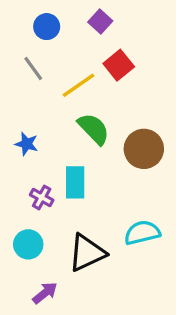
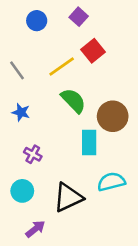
gray line: (33, 68) -> (17, 70), moved
cyan rectangle: (75, 182) -> (89, 142), moved

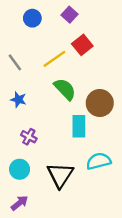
black triangle: (68, 197) -> (60, 175), turned -32
purple arrow: (35, 229) -> (20, 203), moved

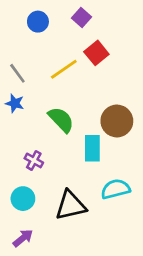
green semicircle: (65, 89) -> (61, 120), moved
blue star: (18, 100) -> (15, 103), moved
black triangle: (60, 175) -> (71, 205), turned 44

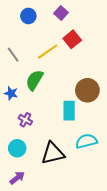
blue star: (15, 103) -> (11, 93), moved
green semicircle: (61, 120) -> (34, 80), moved, turned -105

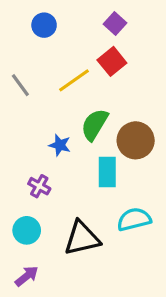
purple square: (61, 13) -> (115, 24), moved
green semicircle: (34, 80) -> (95, 125), moved
blue star: (11, 93) -> (60, 145), moved

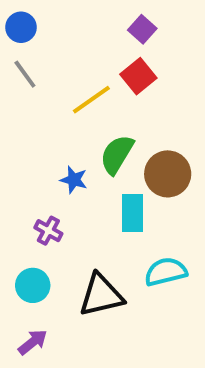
blue circle: (44, 25) -> (21, 27), moved
gray line: (20, 85) -> (25, 74), moved

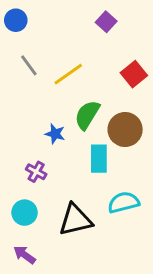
gray line: (25, 74) -> (29, 65), moved
red square: (138, 76) -> (134, 74), moved
purple arrow: (33, 342) -> (25, 255), turned -105

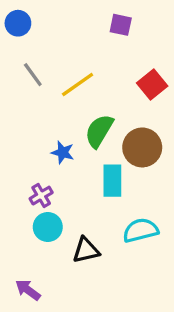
purple square: (106, 22) -> (121, 25), turned -30
purple cross: (36, 172) -> (41, 196), turned 30
cyan circle: (25, 213) -> (48, 227), moved
black triangle: (76, 220) -> (86, 250), size x0.7

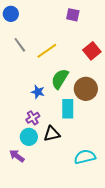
purple cross: (41, 196) -> (33, 118), moved
cyan semicircle: (141, 230) -> (85, 157), moved
black triangle: (86, 250) -> (52, 134), moved
purple arrow: (28, 290) -> (17, 156), moved

